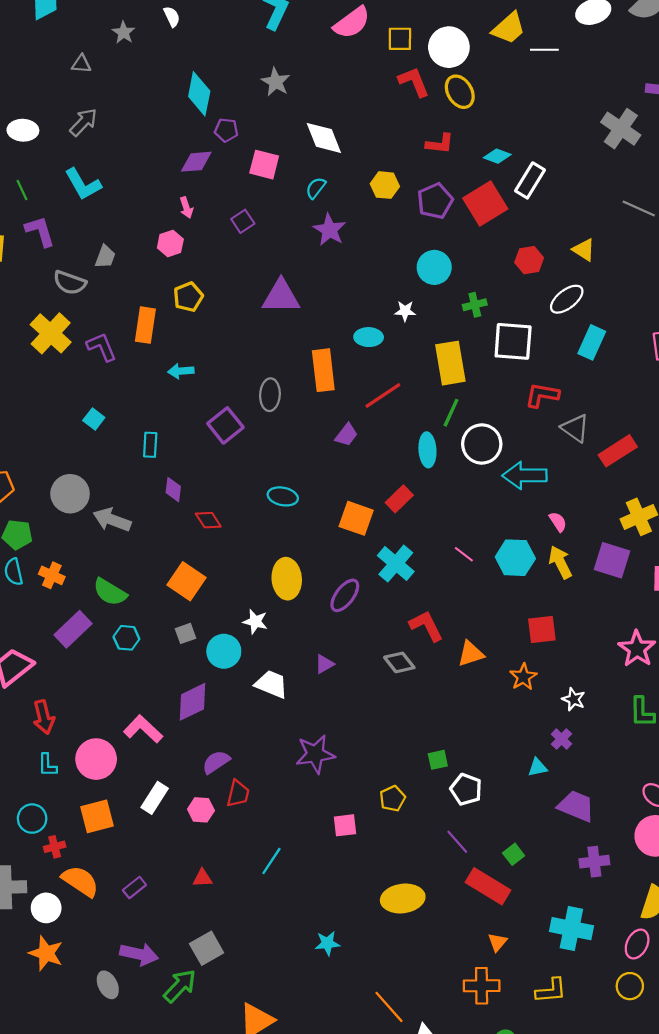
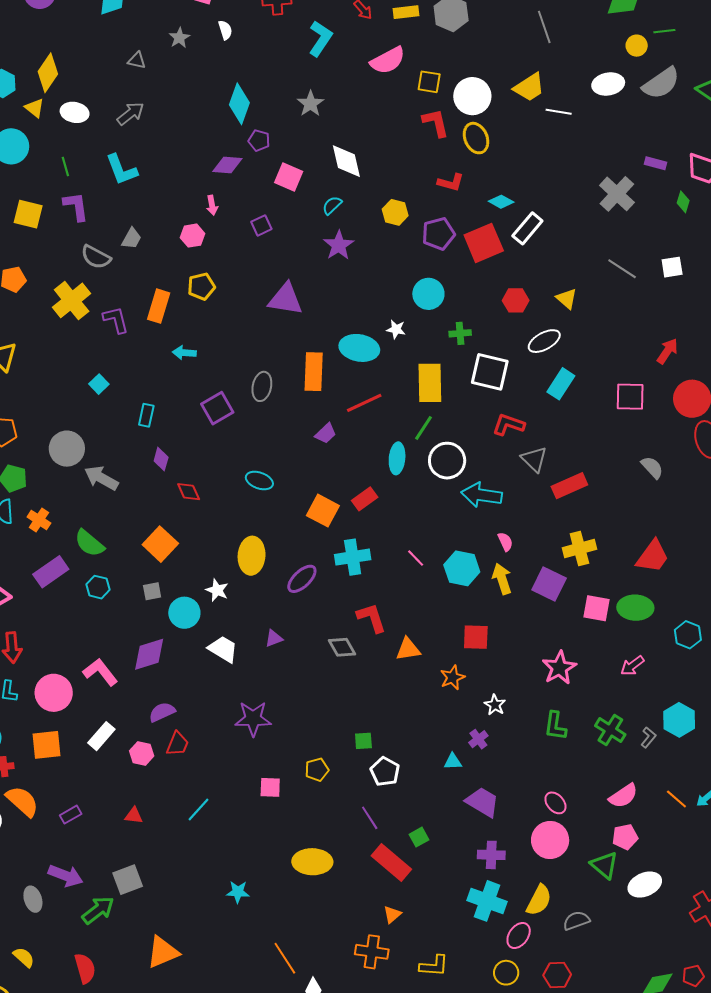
cyan ellipse: (369, 337) -> (359, 348), size x1.5
cyan cross: (396, 564) -> (353, 557), turned 32
cyan cross: (571, 929) -> (487, 901), moved

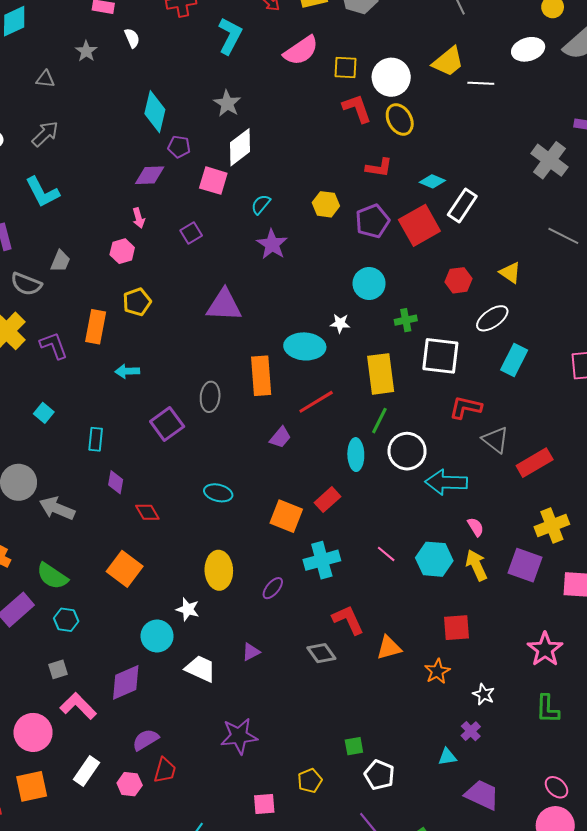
white diamond: (346, 161) -> (240, 147), moved, turned 72
purple ellipse: (302, 579) -> (273, 588), size x0.7
gray square: (152, 591) -> (58, 669), moved

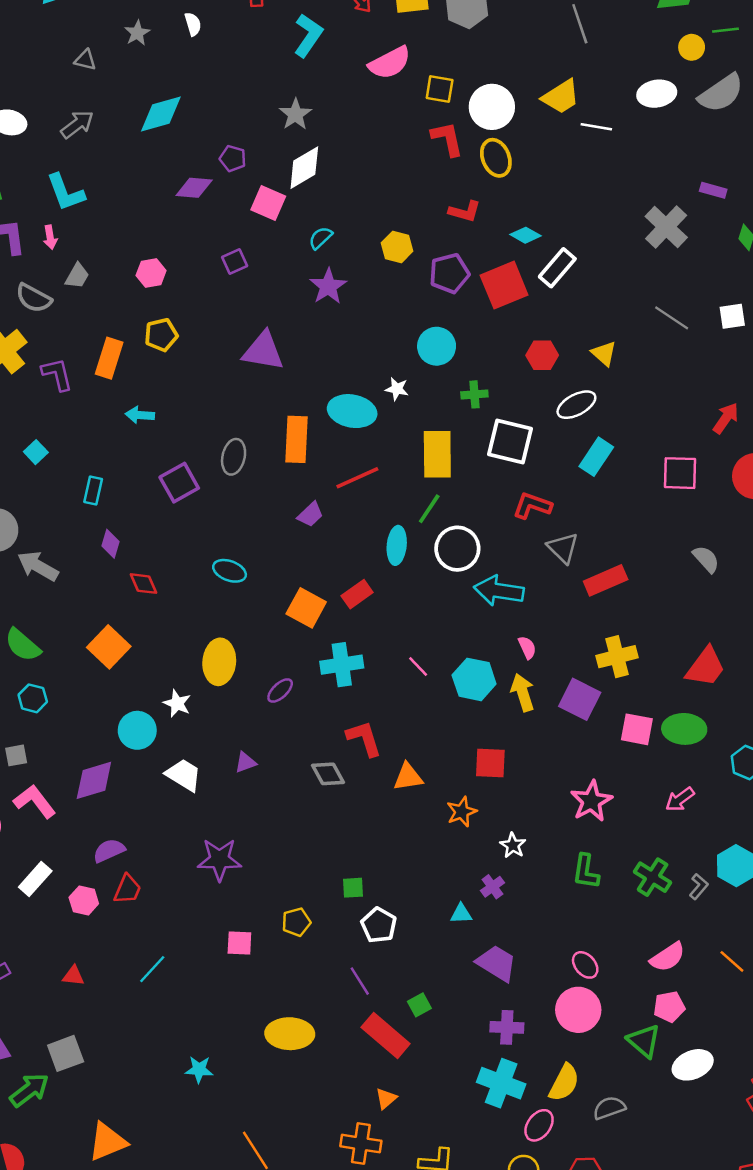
cyan diamond: (155, 112) -> (161, 114), moved, turned 54
pink arrow: (139, 218) -> (50, 237), moved

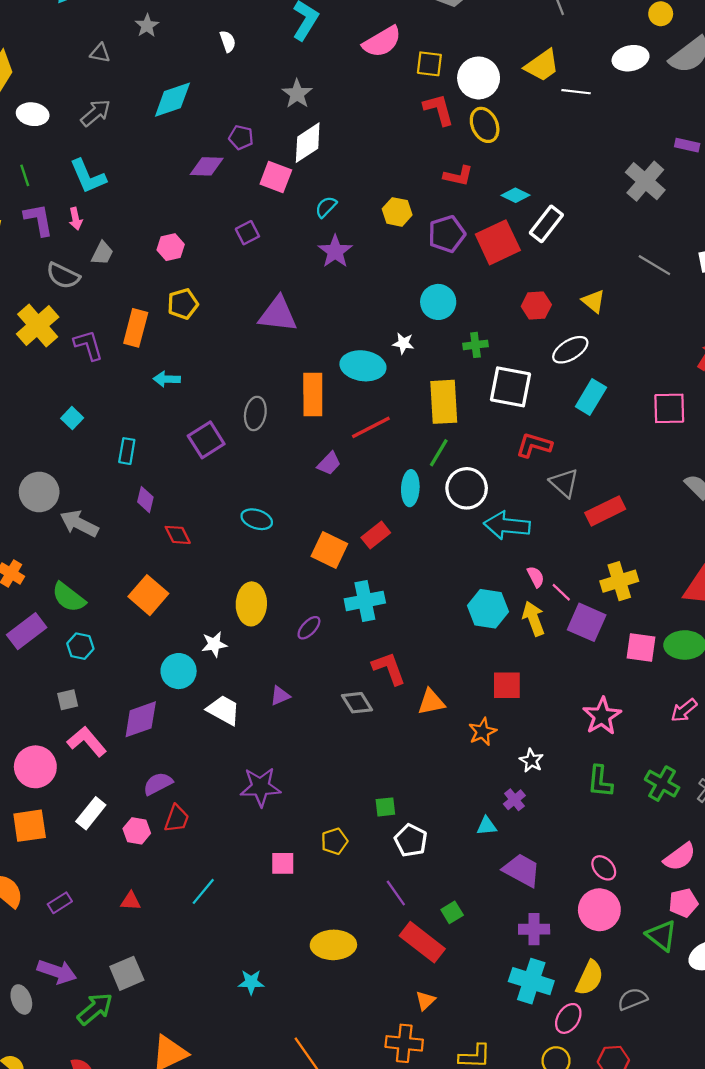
white semicircle: (193, 24) -> (228, 41), moved
pink line: (418, 667) -> (561, 592), moved
white star: (177, 703) -> (214, 644), turned -30

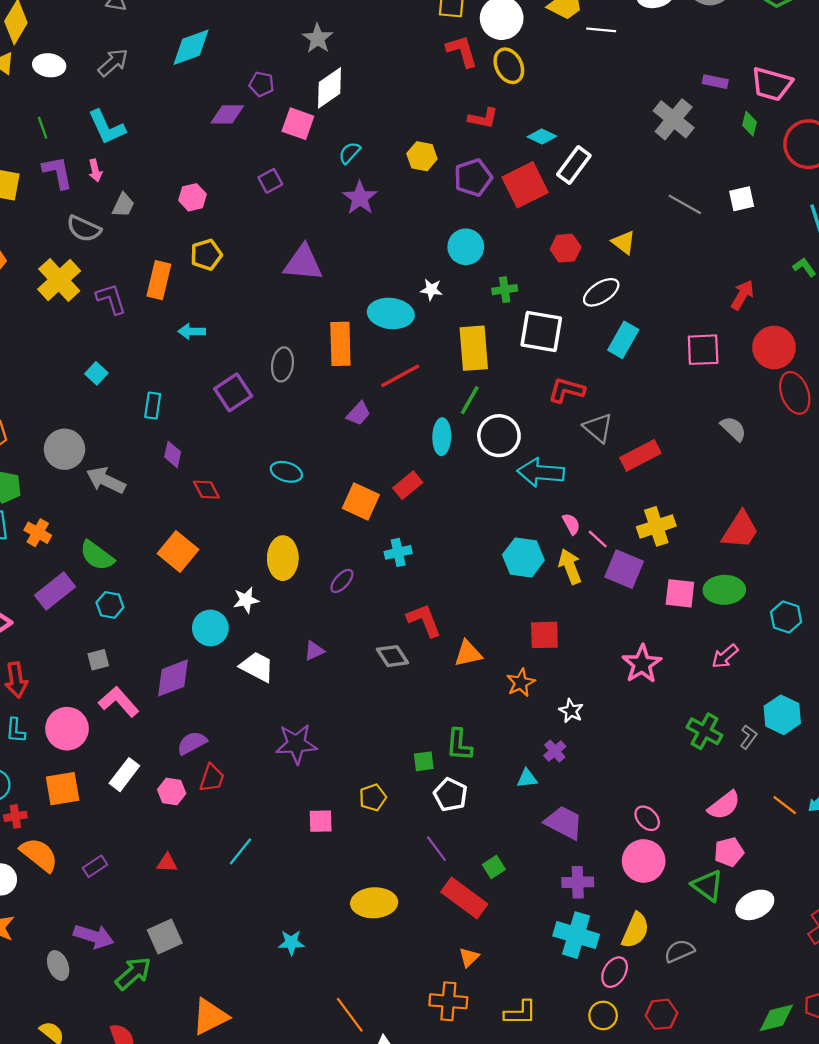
cyan cross: (365, 601) -> (398, 552), size x0.7
green L-shape: (600, 781) -> (459, 745), moved

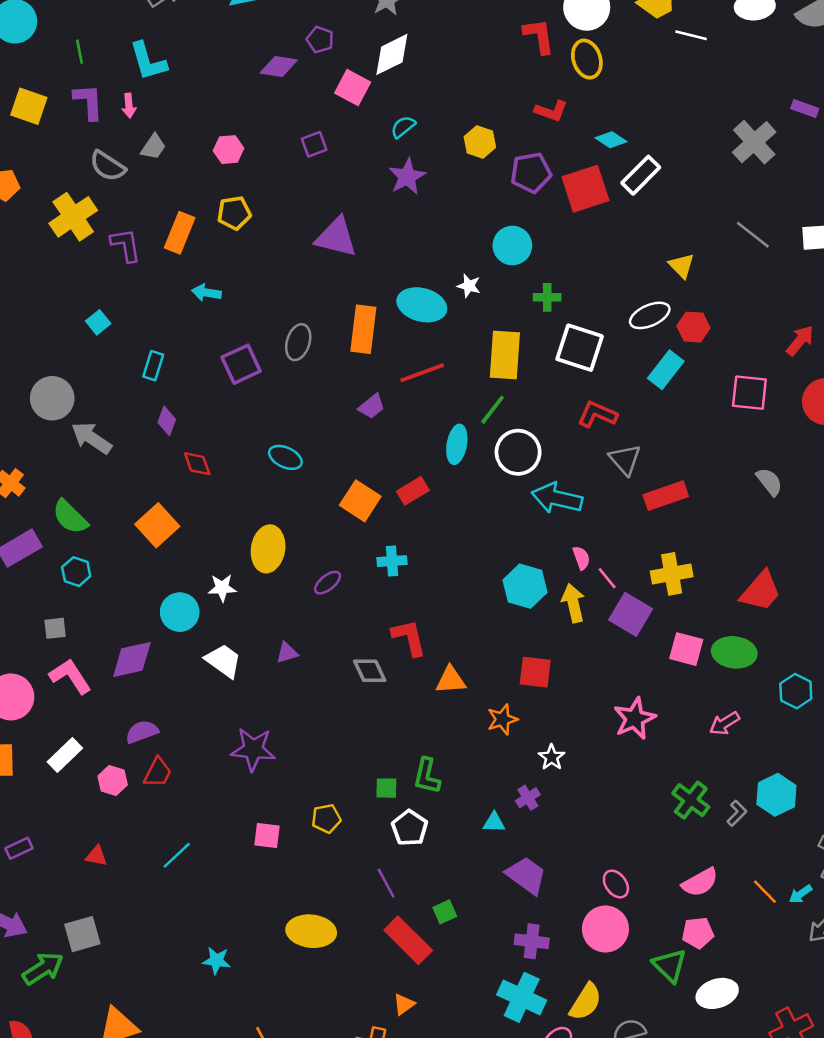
red hexagon: (566, 248) -> (693, 327), moved

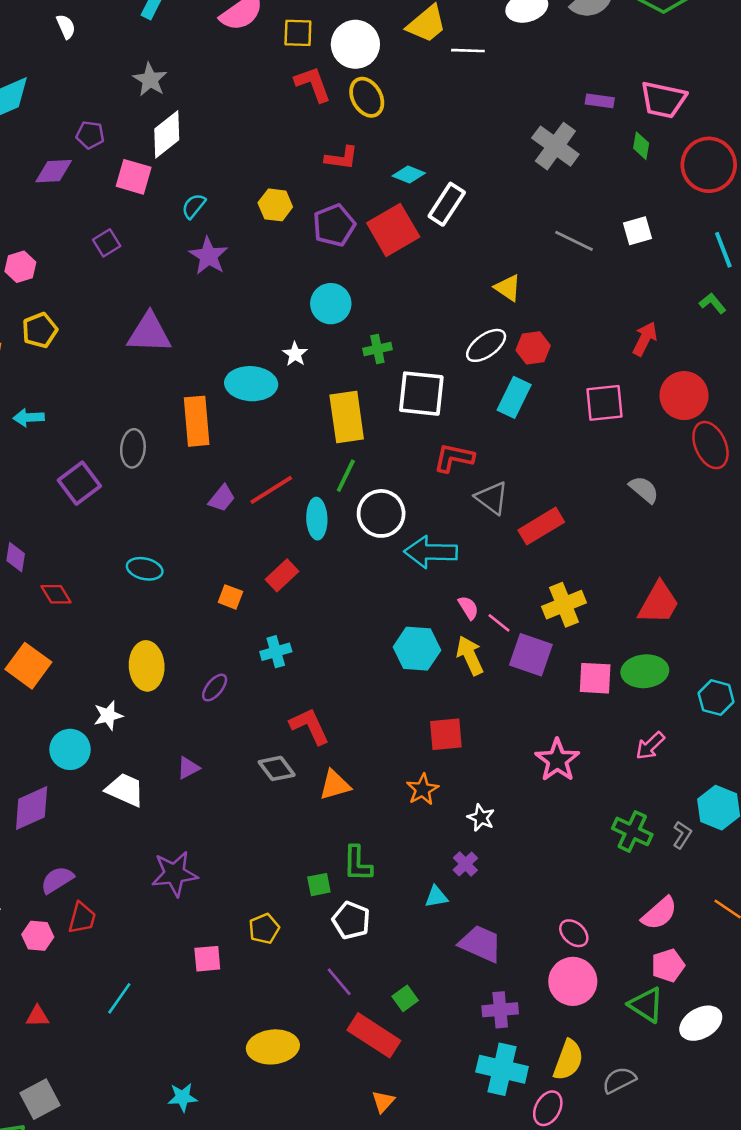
white star: (469, 286) -> (295, 354), turned 30
red line: (422, 373) -> (271, 490), moved
orange square: (360, 501) -> (230, 597), size x0.6
orange triangle: (451, 680) -> (335, 785), moved

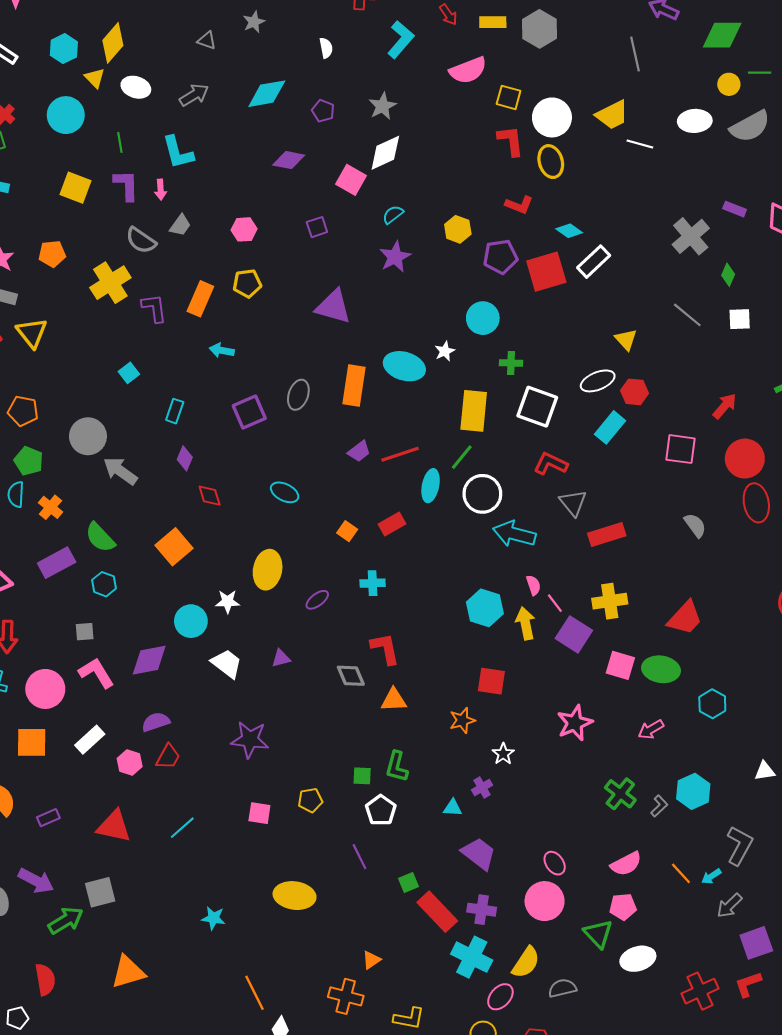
purple pentagon: (90, 135) -> (323, 111), moved
green diamond: (641, 146) -> (728, 275), moved
red triangle: (37, 1016) -> (114, 826), size x1.8
red rectangle: (374, 1035) -> (437, 912), moved

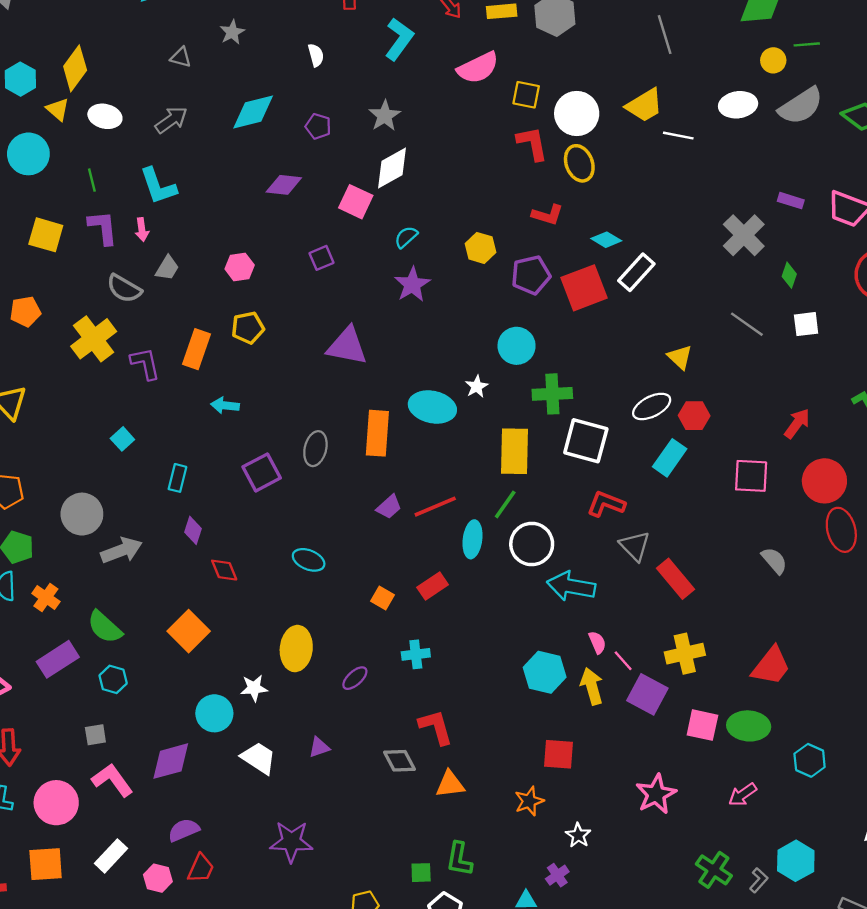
green cross: (511, 363) -> (552, 394), size x1.5
gray arrow: (120, 471) -> (122, 550), turned 128
red rectangle: (607, 535) -> (676, 579), turned 72

